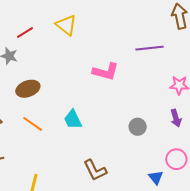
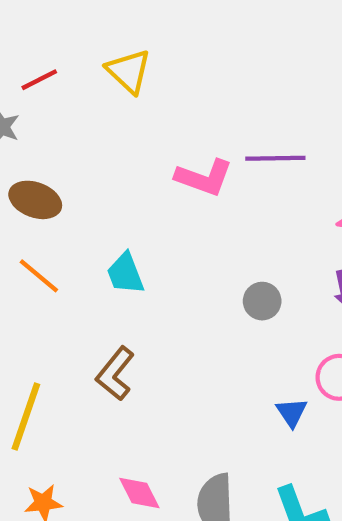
purple line: (149, 48) -> (275, 158), moved
brown ellipse: (28, 89) -> (35, 200), turned 35
brown L-shape: (95, 170) -> (115, 374), moved, turned 60

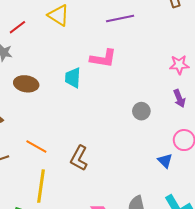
purple line: (275, 158) -> (120, 18), moved
cyan trapezoid: (125, 274) -> (73, 78), moved, turned 35
orange line: (39, 276) -> (36, 147), moved

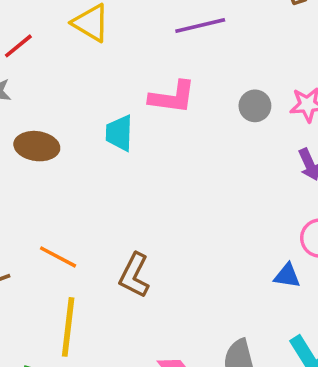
gray circle: (141, 111) -> (255, 106), moved
blue triangle: (165, 161) -> (287, 276), turned -35

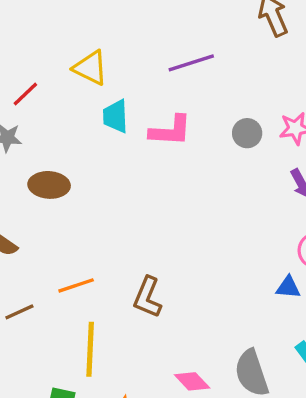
cyan trapezoid: (119, 133) -> (115, 116), moved
orange line: (58, 257) -> (76, 285), turned -42

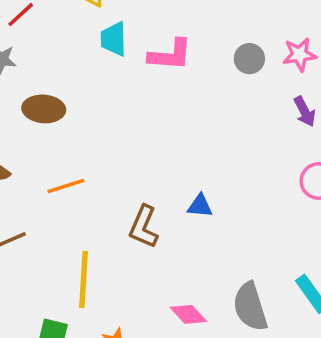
orange line: (76, 285) -> (66, 186), moved
blue triangle: (288, 287) -> (200, 206), moved

